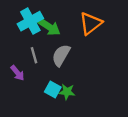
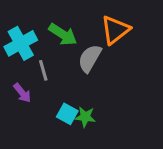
cyan cross: (30, 21) -> (21, 43), moved
gray semicircle: (61, 55) -> (90, 58), moved

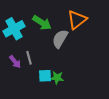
gray line: (43, 70) -> (29, 58), moved
cyan square: (67, 114) -> (45, 76), turned -32

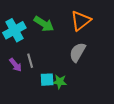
gray semicircle: (60, 39) -> (78, 52), moved

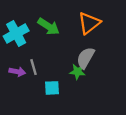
purple arrow: (15, 65) -> (17, 72), turned -40
green star: (60, 82) -> (77, 72), moved

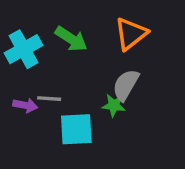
gray line: (33, 67) -> (49, 99), turned -70
cyan square: (52, 88) -> (76, 129), size x1.5

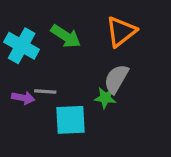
cyan cross: (24, 49) -> (22, 46), turned -32

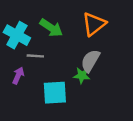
gray line: (45, 92) -> (35, 56), moved
purple arrow: (23, 98) -> (18, 75), turned -77

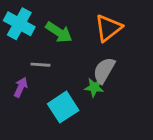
cyan cross: (17, 35) -> (19, 24), moved
cyan square: (55, 93) -> (63, 107), turned -30

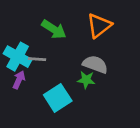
cyan cross: (19, 24) -> (18, 57), moved
gray semicircle: (104, 70) -> (95, 64), turned 80

